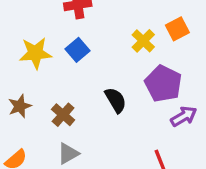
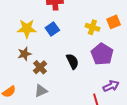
yellow cross: (143, 41) -> (92, 27), turned -32
brown star: (20, 106) -> (24, 54), moved
purple arrow: (184, 116) -> (111, 86), moved

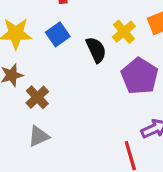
yellow cross: (92, 27) -> (124, 32), turned 32
black semicircle: (72, 61) -> (96, 50), moved

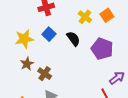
yellow cross: (124, 32) -> (85, 17), moved

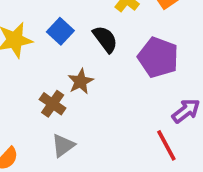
brown star: (27, 64) -> (81, 81), moved

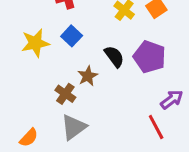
black semicircle: (105, 39) -> (114, 56), moved
gray triangle: (63, 145) -> (74, 127), size x1.4

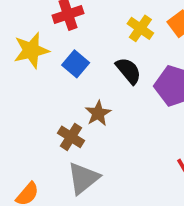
yellow star: (35, 43) -> (31, 50), moved
black semicircle: (114, 56) -> (128, 71), moved

